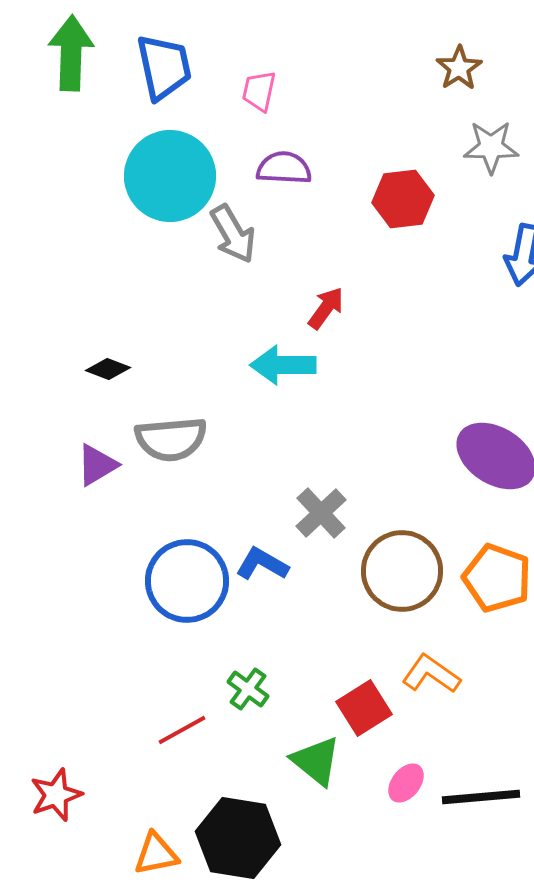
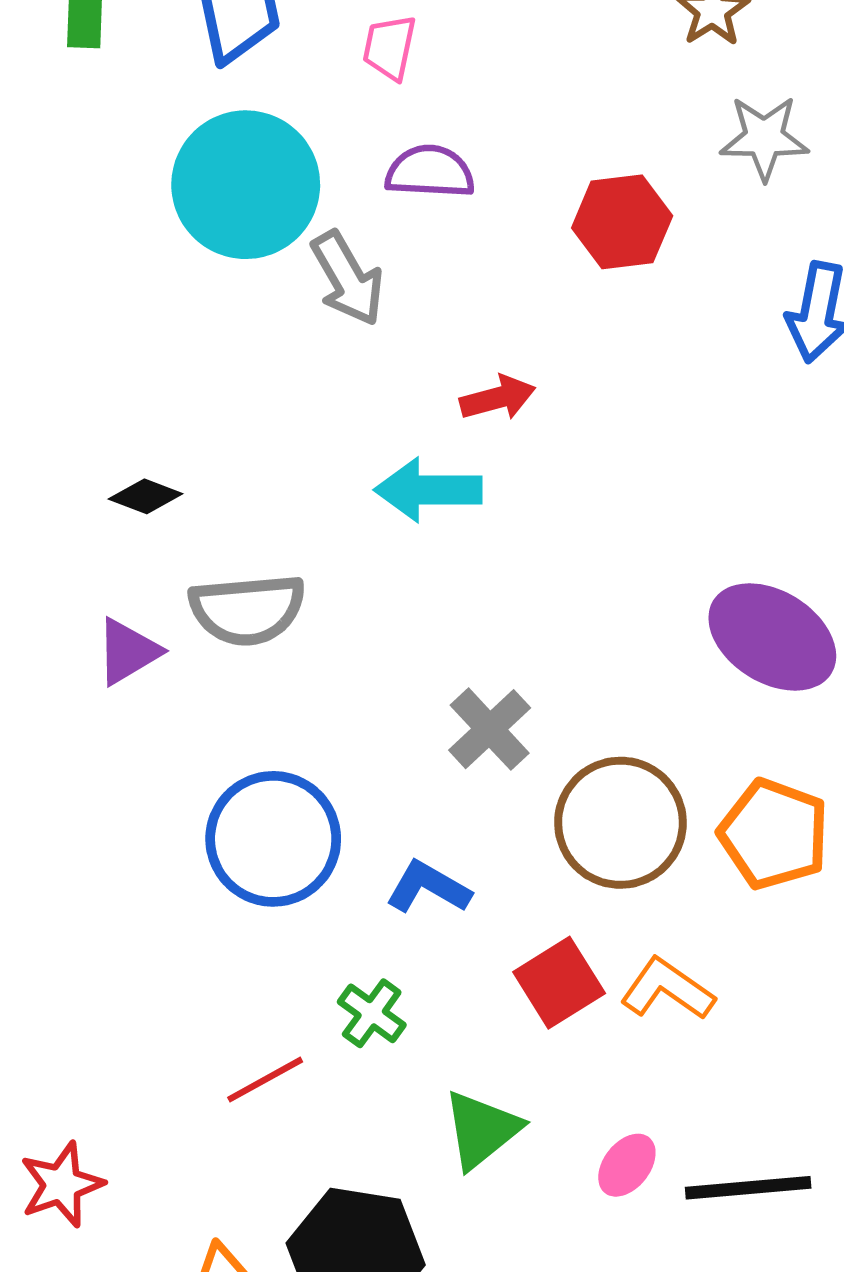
red arrow: (326, 308) -> (498, 398), turned 39
blue L-shape: (262, 564) -> (428, 887), moved
red square: (364, 708) -> (559, 983), moved
green triangle: (316, 761) -> (482, 1130), turned 42

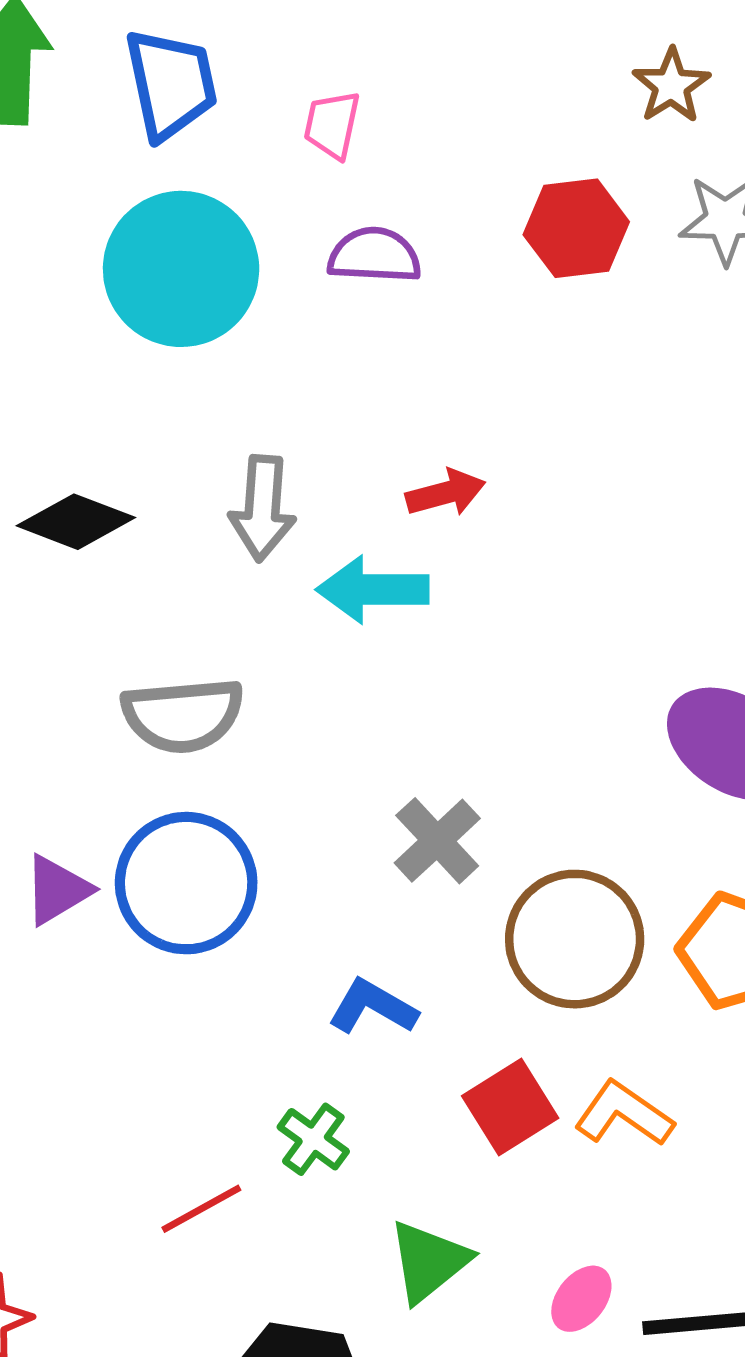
red hexagon: (622, 222) -> (576, 228), moved
gray arrow: (347, 278) -> (262, 508), moved, turned 34
black diamond: (146, 496) -> (76, 522), moved, size x1.5
purple triangle: (128, 652) -> (57, 890), moved
blue circle: (273, 839) -> (186, 883), moved

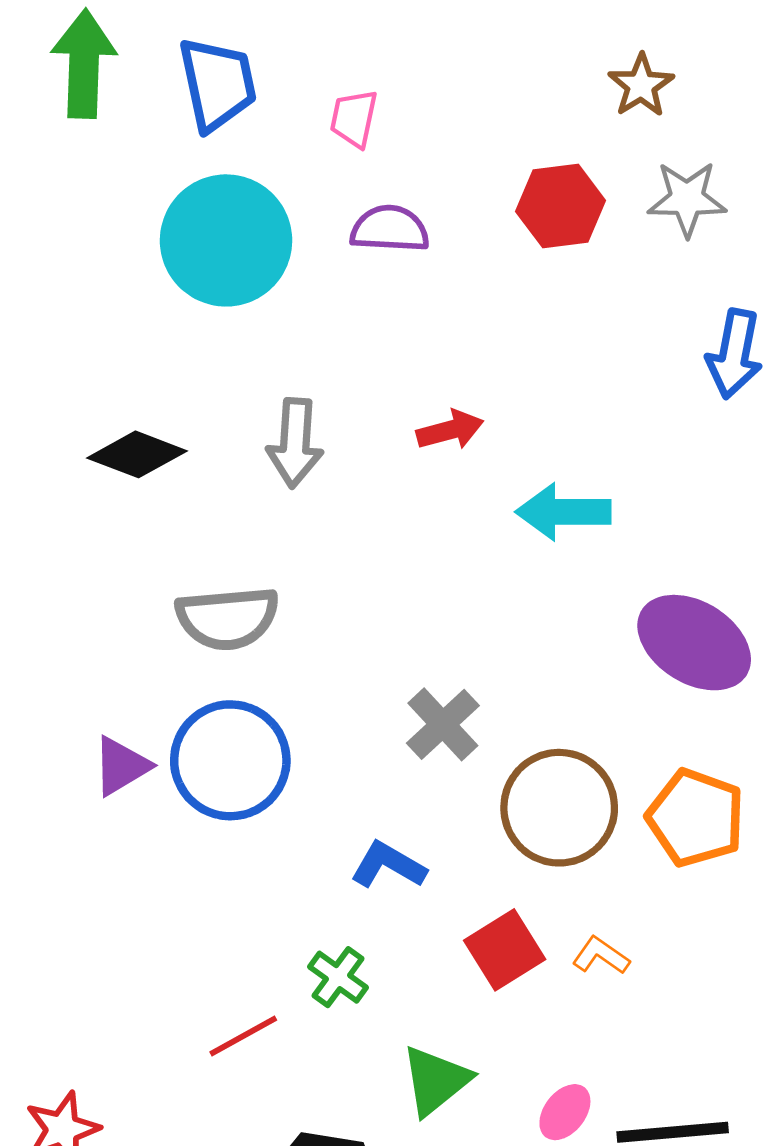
cyan arrow: (373, 590) -> (563, 512), moved
orange L-shape: (624, 1114) -> (601, 956), size x0.7

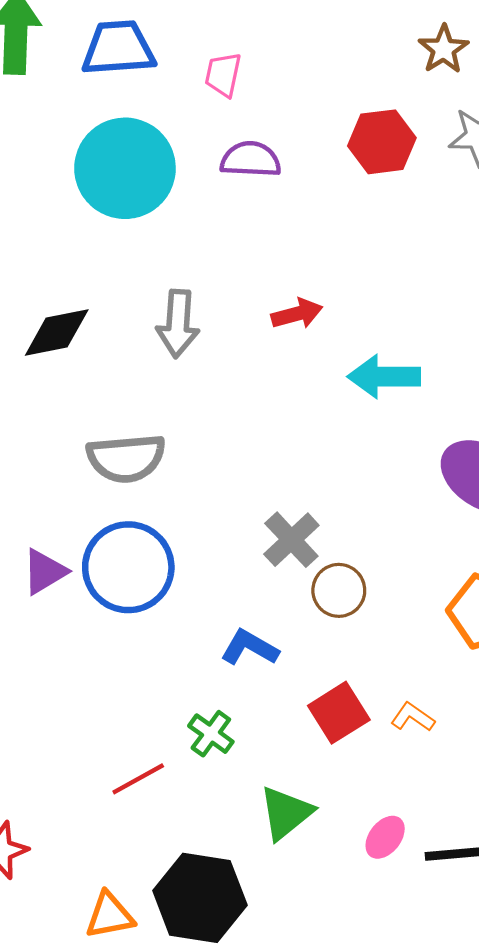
blue trapezoid: (217, 84) -> (118, 48), turned -82
black diamond: (137, 454) -> (57, 332), turned -32
brown circle: (559, 808) -> (339, 590), moved, size x0.6

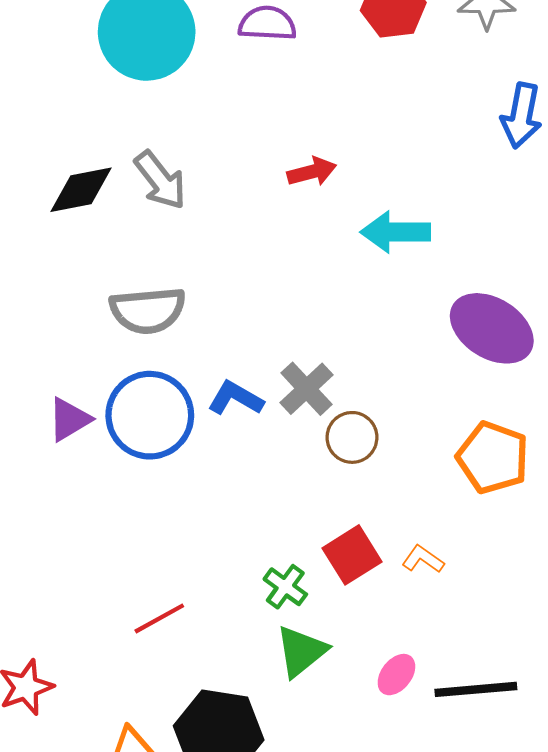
gray arrow: (178, 324) -> (160, 180), moved, turned -42
blue L-shape: (250, 648) -> (236, 398), moved
green cross: (211, 734) -> (285, 587), moved

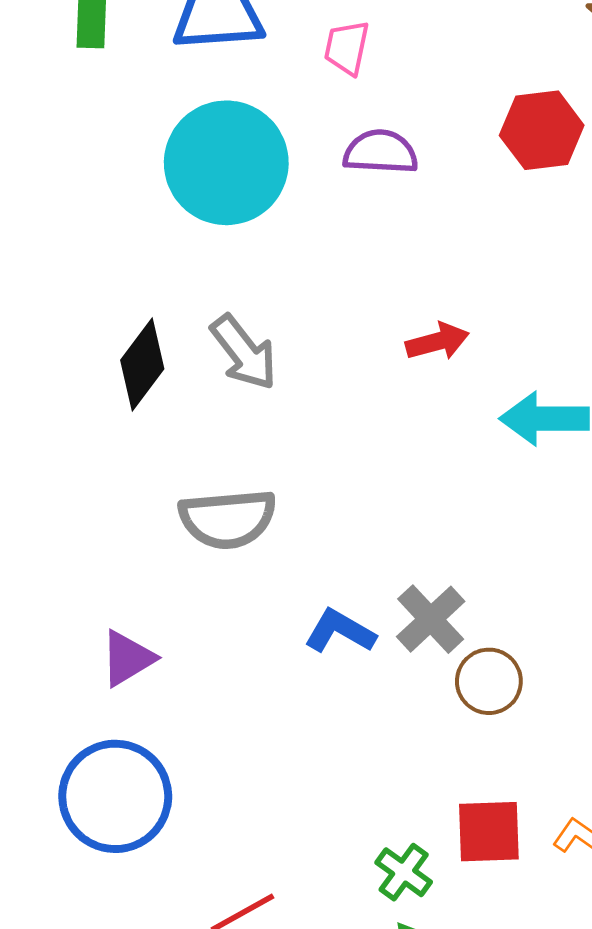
black diamond: (81, 190) -> (142, 365), turned -42
blue circle: (150, 415) -> (115, 796), moved
red square: (352, 555) -> (489, 832), turned 30

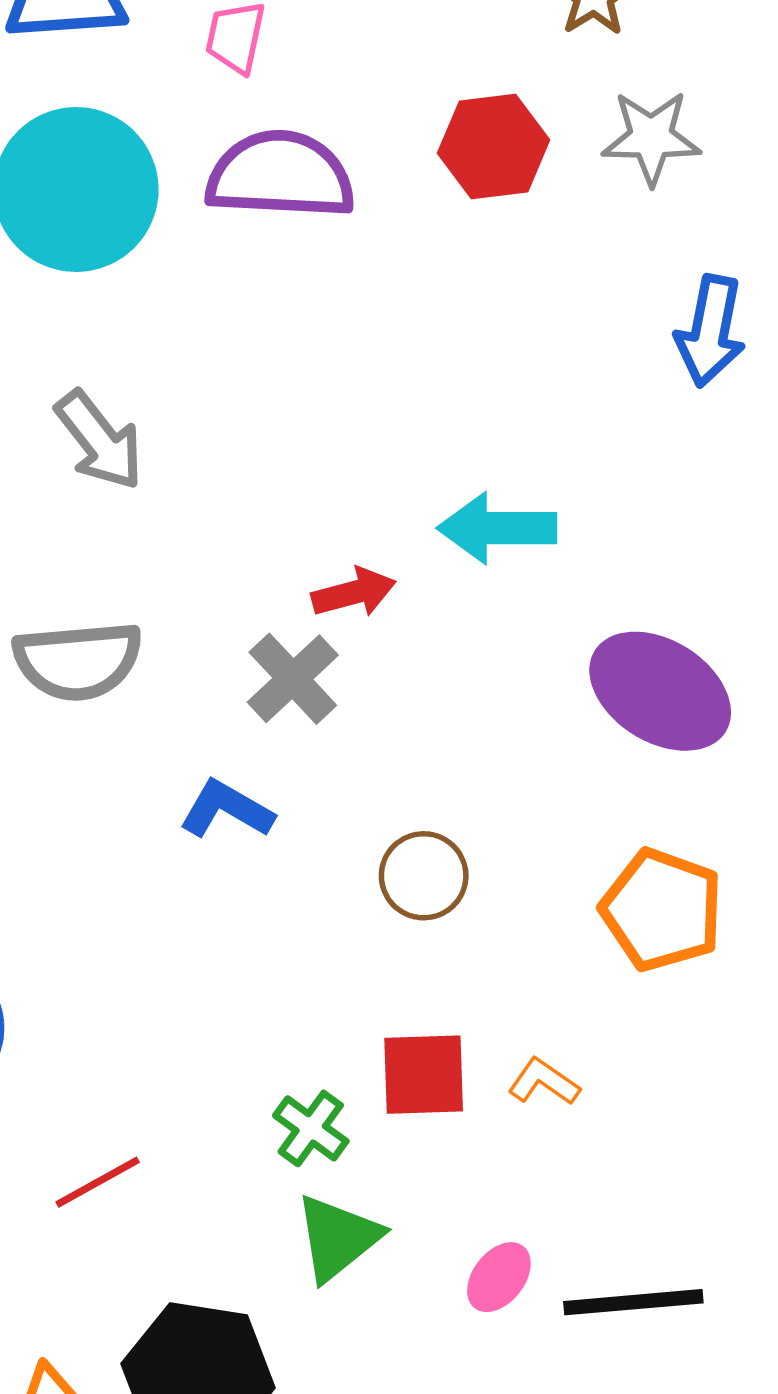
purple semicircle: (381, 152) -> (280, 175), size x1.5
red arrow: (437, 342) -> (354, 593), moved
gray cross: (431, 619) -> (293, 679), moved

